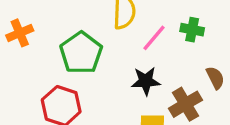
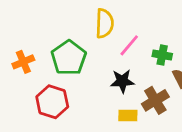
green cross: (192, 30) -> (162, 55), moved
orange cross: (20, 33) -> (23, 62), moved

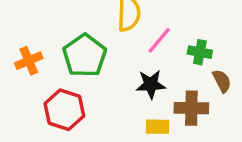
brown cross: (155, 100) -> (191, 108), turned 32

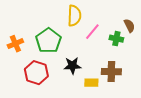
brown semicircle: (222, 81) -> (129, 26), moved
black star: (151, 84) -> (72, 66), moved

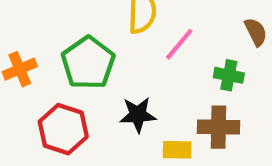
green cross: (116, 39) -> (229, 75), moved

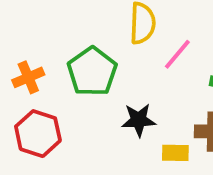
red hexagon: (63, 129) -> (38, 134), moved

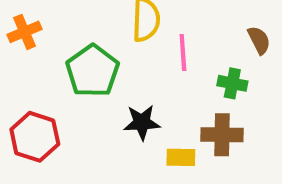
pink line: (177, 54) -> (183, 52), turned -44
orange cross: (28, 77) -> (25, 32), moved

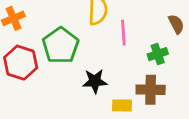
green cross: (232, 83) -> (158, 54), turned -30
red hexagon: (35, 137) -> (21, 63), moved

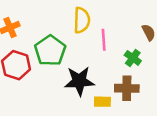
green cross: (158, 54) -> (133, 58), turned -35
black star: (95, 81) -> (79, 81), size x1.4

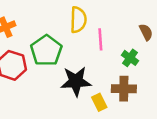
yellow rectangle: (102, 102) -> (99, 102), turned 63

